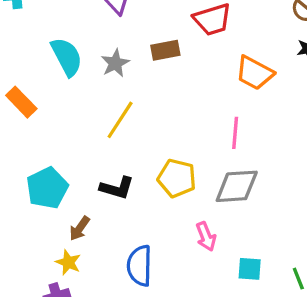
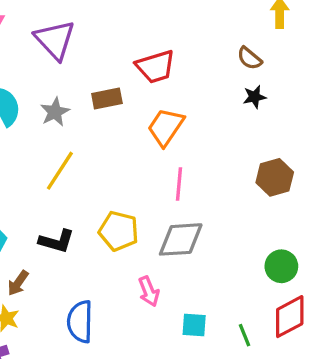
orange trapezoid: (255, 73) -> (166, 127), moved, turned 96

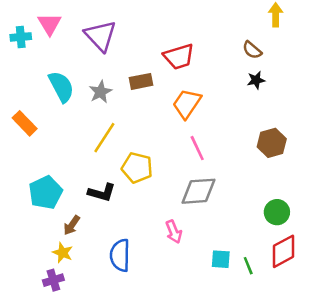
pink line: (179, 184) -> (197, 148), turned -30
yellow pentagon: (119, 231) -> (137, 168), moved
cyan square: (194, 325) -> (221, 259), moved

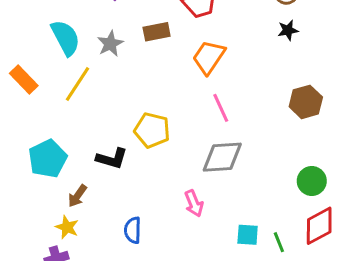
yellow line: (104, 138) -> (77, 84), moved
blue semicircle: (120, 255) -> (133, 230), size x0.7

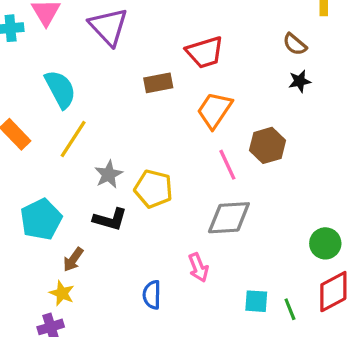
gray star: (110, 44) -> (108, 174), moved
brown hexagon: (306, 102) -> (267, 145), moved
blue semicircle: (133, 230) -> (152, 295), moved

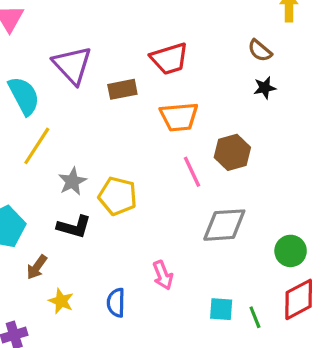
purple triangle: (108, 27) -> (72, 65), moved
orange trapezoid: (214, 110) -> (179, 117), turned -129
gray diamond: (229, 218) -> (224, 225), moved
yellow star: (62, 293) -> (61, 301), moved

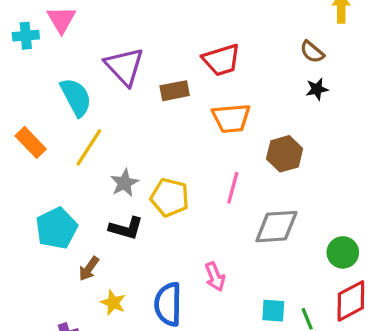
pink line: (192, 172) -> (233, 188), moved, turned 40
blue semicircle: (116, 303) -> (168, 304), size x1.5

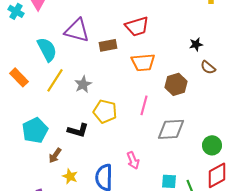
cyan cross: (26, 36) -> (16, 11), turned 35
brown semicircle: (312, 52) -> (208, 67), moved
purple triangle: (124, 66) -> (77, 30), turned -32
gray star: (124, 183) -> (83, 84), moved

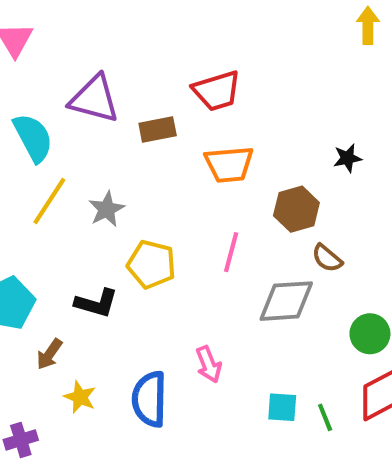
black star: (196, 44) -> (347, 158), moved
brown semicircle: (208, 67) -> (327, 258), moved

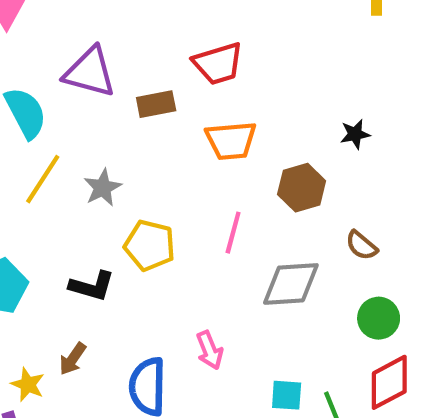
brown semicircle: (327, 258) -> (361, 245), moved
brown arrow: (49, 354) -> (73, 359), moved
yellow star: (80, 397) -> (28, 384), moved

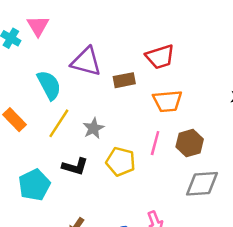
brown hexagon: (302, 188) -> (190, 143), moved
pink line: (233, 233) -> (155, 143), moved
black L-shape: (92, 286) -> (75, 166), moved

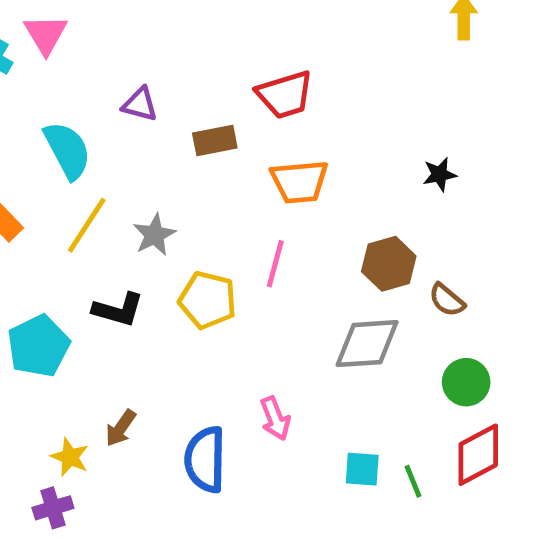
purple triangle: (86, 62) -> (140, 104), size x0.6
brown hexagon: (190, 143) -> (389, 264), moved

